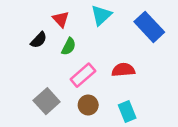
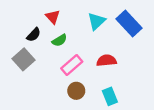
cyan triangle: (101, 15) -> (96, 21), moved
green semicircle: (69, 46) -> (59, 40), turned 32
gray square: (47, 101) -> (24, 59), moved

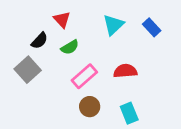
blue rectangle: (129, 23) -> (152, 27), size x0.6

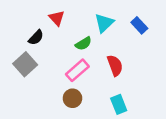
green semicircle: (70, 47) -> (83, 44), moved
red semicircle: (125, 71) -> (115, 65), turned 75
brown circle: (90, 107) -> (72, 98), moved

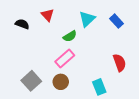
black semicircle: (36, 38) -> (22, 24), moved, turned -112
gray square: (25, 64) -> (31, 81), moved
red semicircle: (115, 65) -> (120, 63), moved

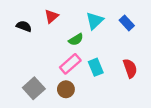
red triangle: (48, 15) -> (52, 16), turned 32
cyan rectangle: (99, 87) -> (96, 67), moved

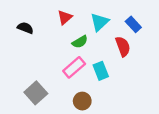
red triangle: (52, 16) -> (65, 17), moved
red semicircle: (130, 68) -> (123, 46), moved
brown circle: (66, 89) -> (82, 101), moved

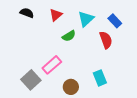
black semicircle: (25, 28) -> (27, 13), moved
pink rectangle: (74, 67) -> (52, 65), moved
cyan rectangle: (101, 71) -> (100, 78), moved

